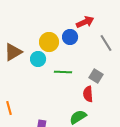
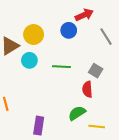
yellow circle: (49, 42) -> (34, 34), moved
cyan circle: (38, 59) -> (29, 60), moved

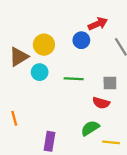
gray square: (96, 71) -> (110, 83), turned -32
red semicircle: (87, 89) -> (101, 103), turned -70

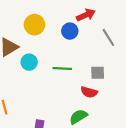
yellow circle: (44, 45) -> (34, 25), moved

